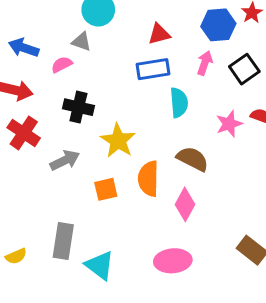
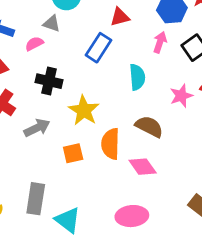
blue rectangle: (153, 69) -> (98, 48), moved, turned -48
pink diamond: (185, 204) -> (143, 167), turned -64

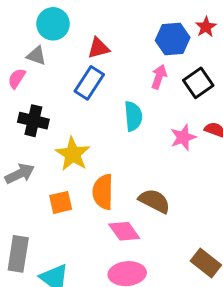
red triangle: (120, 17) -> (98, 48), moved
pink semicircle: (34, 44) -> (17, 78), turned -30
brown semicircle: (149, 126) -> (154, 201), moved
pink diamond: (143, 167) -> (124, 231), moved

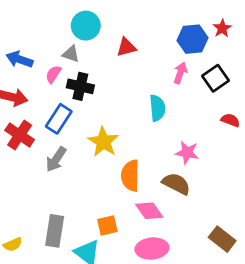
blue rectangle: (89, 83) -> (59, 119), moved
black cross: (33, 121) -> (80, 86), moved
pink star: (183, 137) -> (187, 153), moved, turned 30
gray arrow: (20, 174) -> (56, 159), turned 150
orange square: (61, 202) -> (107, 226), moved

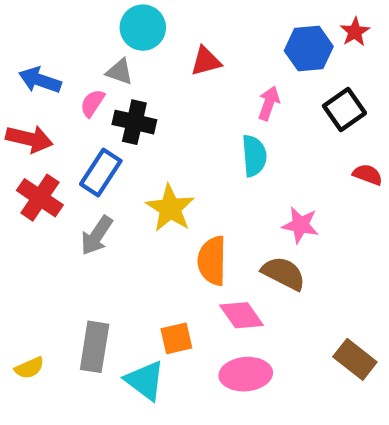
pink arrow: (180, 73) -> (269, 103), moved

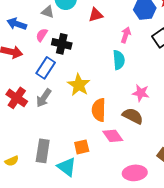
gray triangle: (120, 72) -> (48, 12), moved
red cross: (40, 198) -> (17, 98), moved
pink ellipse: (246, 374) -> (135, 173), moved

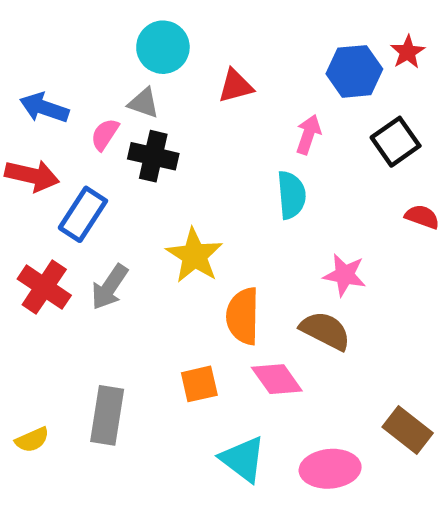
gray triangle: (48, 12) -> (144, 103), moved
blue rectangle: (46, 68) -> (83, 214), moved
orange square: (82, 147) -> (199, 384), moved
cyan triangle: (67, 167) -> (243, 459), moved

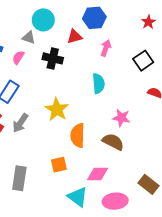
blue hexagon: (354, 71) -> (94, 18), moved
gray triangle: (144, 103) -> (29, 38), moved
pink arrow: (308, 134) -> (106, 48), moved
black cross: (153, 156) -> (53, 58), moved
pink diamond: (277, 379) -> (97, 174), moved, turned -55

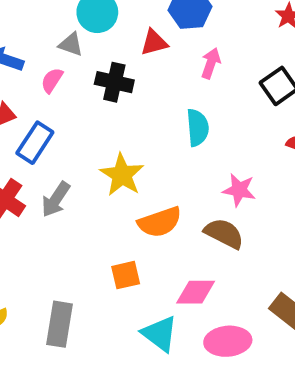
orange semicircle: (78, 135) -> (160, 222), turned -110
gray rectangle: (19, 178) -> (60, 324), moved

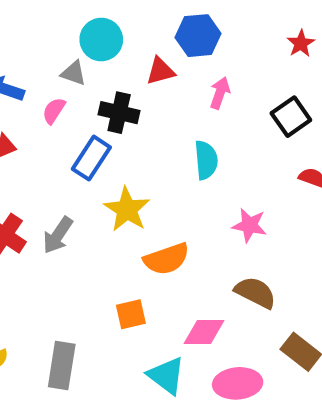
blue rectangle: (35, 143) -> (91, 158), moved
brown semicircle: (224, 233) -> (255, 292), moved

